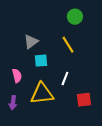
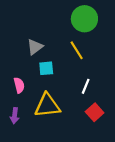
green circle: (75, 17) -> (84, 19), size x1.5
white line: (65, 79) -> (86, 86), moved
red square: (84, 100) -> (95, 112), turned -35

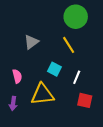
cyan square: (46, 68) -> (54, 69), moved, turned 32
red square: (95, 112) -> (85, 100), turned -35

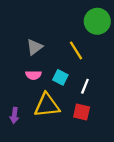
green circle: (76, 17) -> (97, 21), moved
pink semicircle: (17, 76) -> (33, 75), moved, turned 104
red square: (85, 100) -> (82, 112), moved

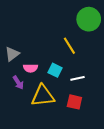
gray triangle: (35, 47) -> (12, 54), moved
white line: (85, 86) -> (77, 78), turned 56
purple arrow: (14, 115) -> (18, 82), moved, turned -40

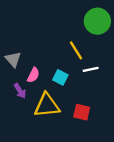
gray triangle: (12, 54) -> (13, 59), turned -35
pink semicircle: (31, 68) -> (33, 75), turned -64
white line: (77, 78) -> (91, 69), moved

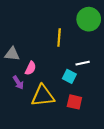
yellow line: (76, 50) -> (59, 38), moved, turned 36
gray triangle: (13, 59) -> (12, 54), turned -42
cyan square: (60, 77) -> (69, 76), moved

